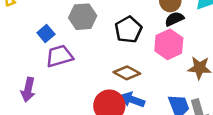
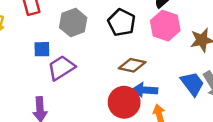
blue square: (46, 33) -> (42, 49), turned -35

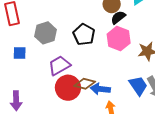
brown diamond: (132, 65) -> (85, 84), moved
purple trapezoid: (61, 68) -> (59, 66), moved
red circle: (124, 102) -> (68, 88), moved

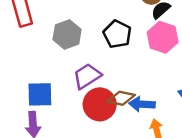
blue square: (20, 53) -> (40, 94), moved, size x1.5

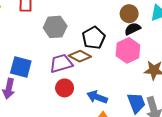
brown diamond: (121, 98) -> (80, 56), moved
red circle: (100, 104) -> (65, 88), size x0.7

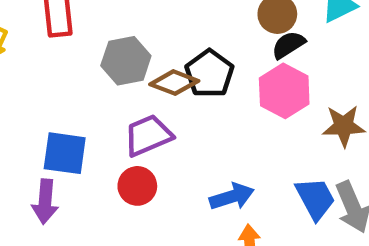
brown diamond: (80, 56) -> (174, 83), moved
red circle: (65, 88) -> (137, 186), moved
blue arrow: (97, 97) -> (232, 197), turned 150

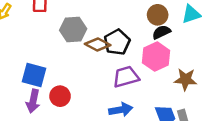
purple trapezoid: (148, 135) -> (126, 77), moved
red circle: (137, 186) -> (60, 96), moved
purple arrow: (45, 202) -> (33, 101), moved

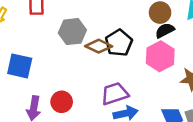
blue square: (34, 75) -> (20, 66), moved
purple trapezoid: (126, 77) -> (115, 94), moved

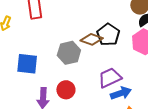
gray hexagon: (72, 32) -> (69, 53), moved

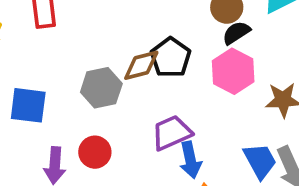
brown diamond: (92, 39) -> (141, 65), turned -35
blue arrow: (121, 93) -> (190, 160), turned 96

